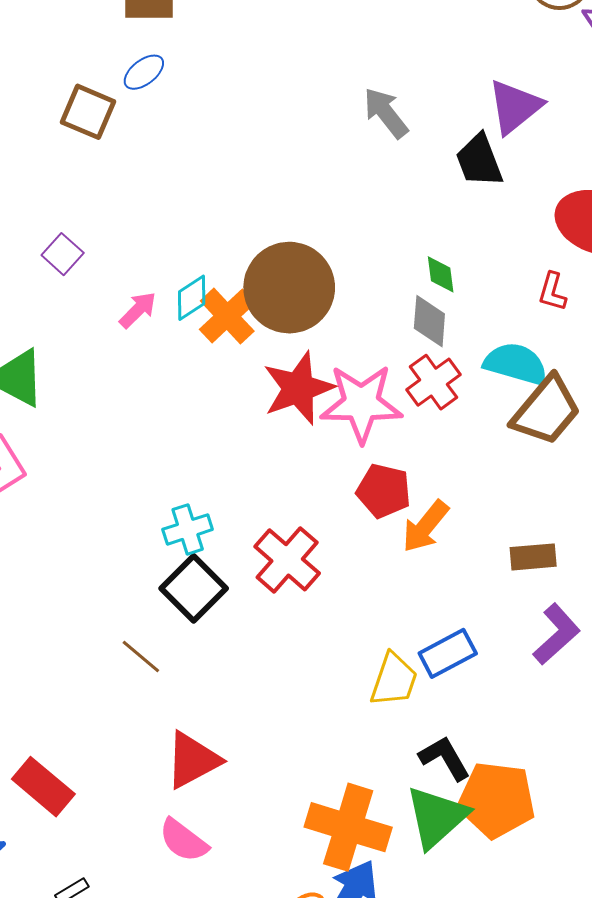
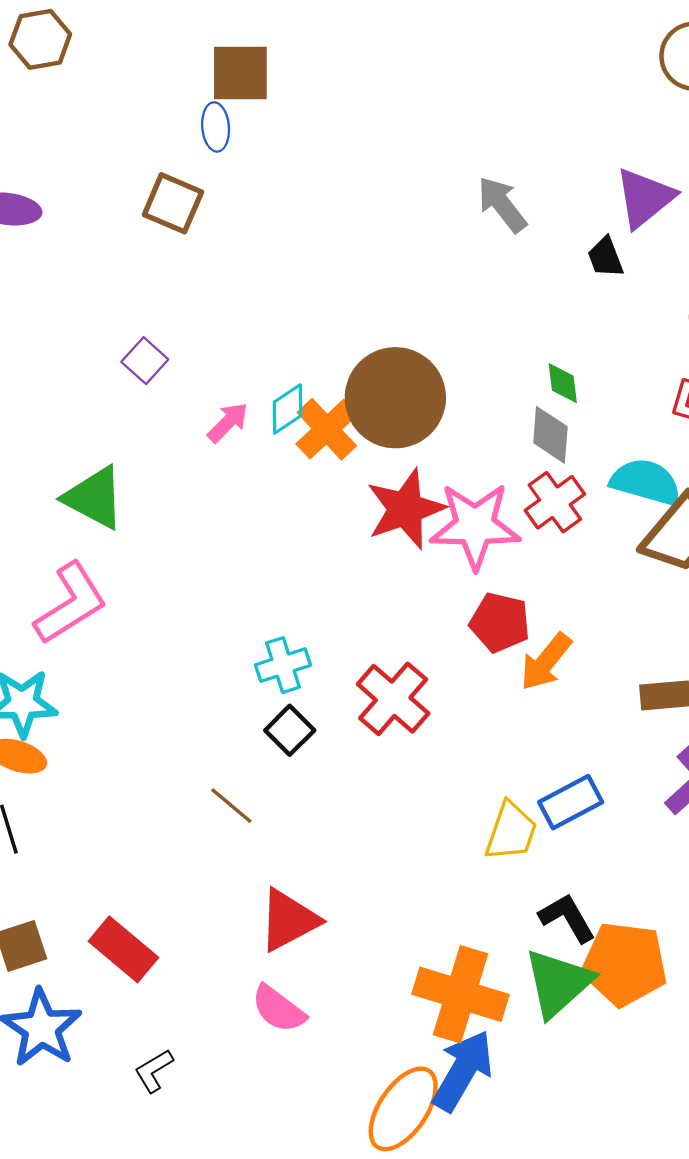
blue ellipse: (144, 72) -> (216, 127), moved, turned -57
black trapezoid: (479, 161) -> (605, 257), size x0.7
black square: (194, 588) -> (290, 730), size x0.7

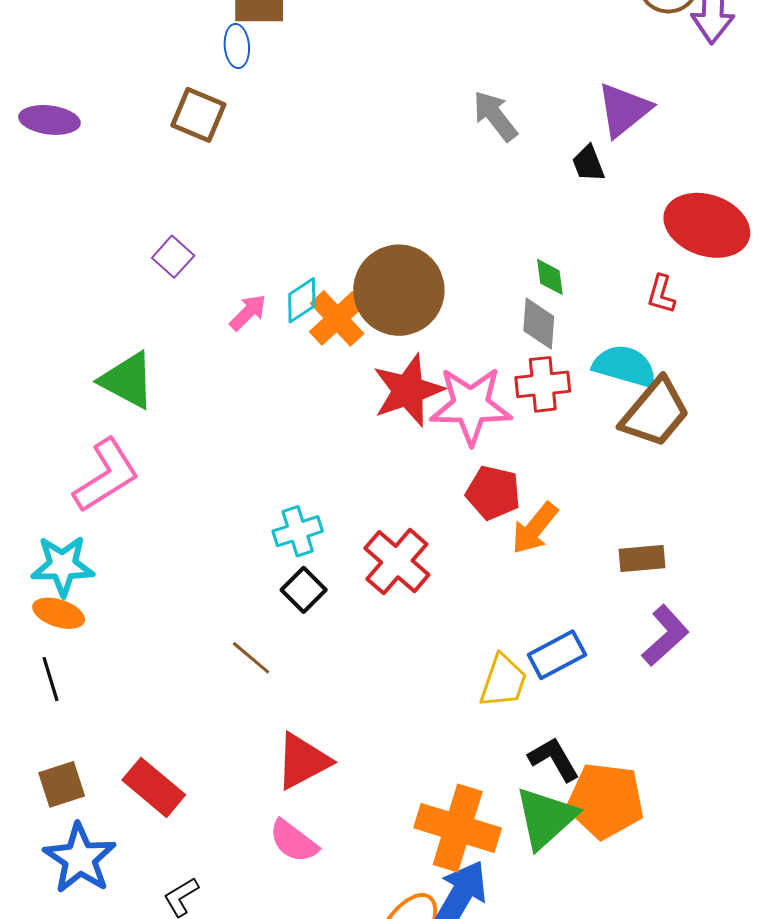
red cross: (555, 502) -> (543, 384), turned 30

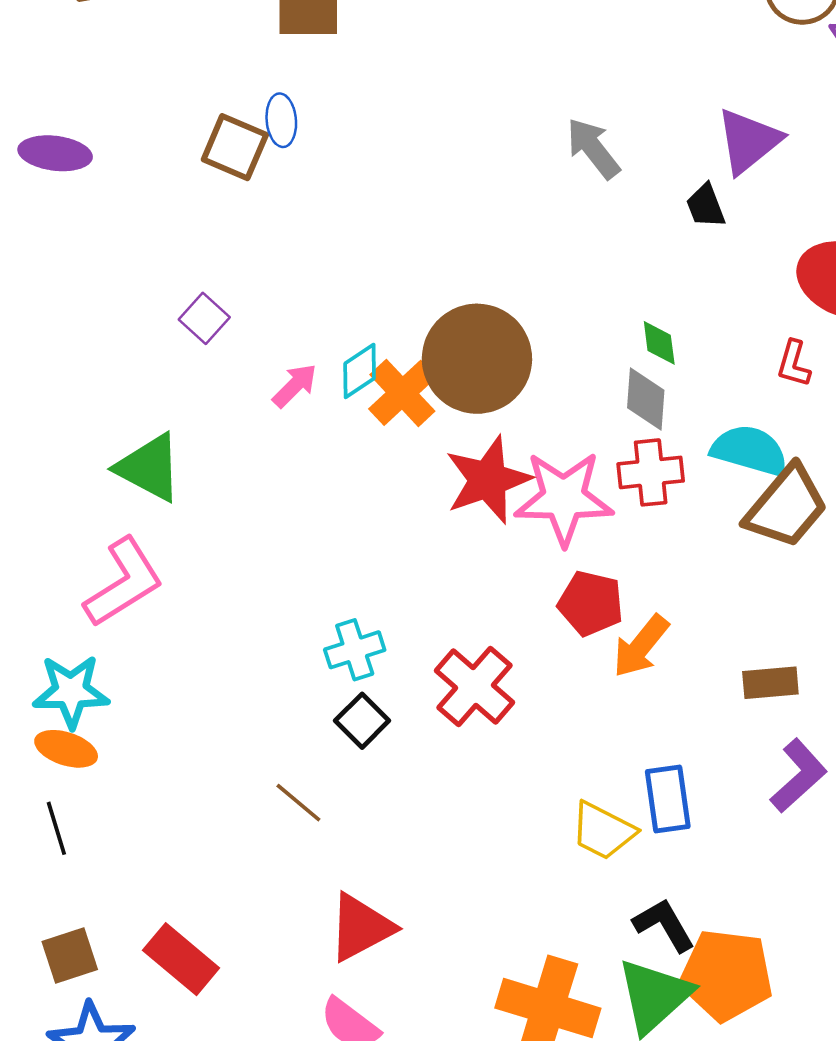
blue ellipse: (237, 46) -> (281, 120), moved
blue rectangle: (557, 655) -> (668, 799), turned -70
yellow trapezoid: (503, 681) -> (603, 831), turned 98

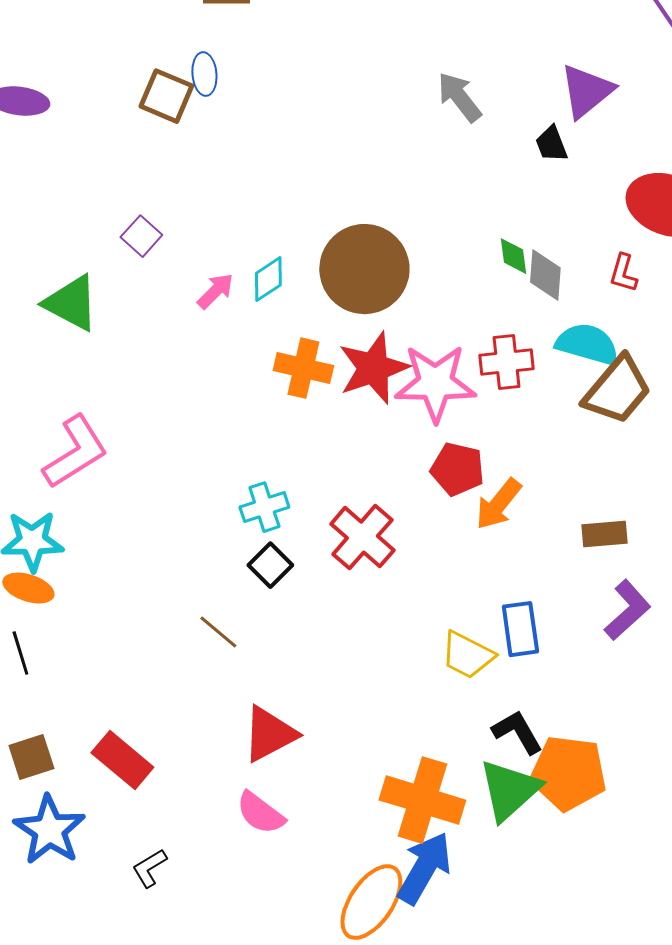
orange cross: (402, 393) -> (303, 368), moved, turned -34
gray diamond: (646, 399) -> (545, 275), moved
green triangle: (149, 468) -> (71, 303), moved

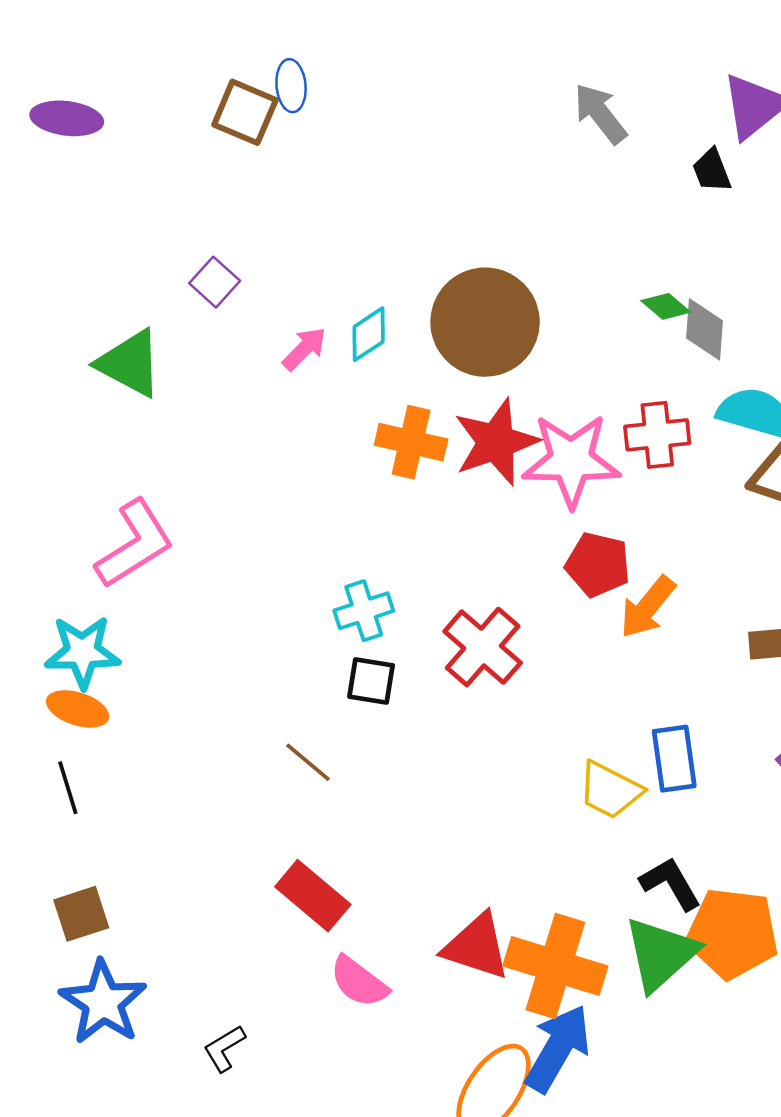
green diamond: (513, 256) -> (666, 306), turned -42
black square: (270, 565) -> (371, 681), turned -36
red triangle: (269, 734) -> (477, 947), moved, turned 46
red rectangle: (122, 760) -> (313, 896), moved

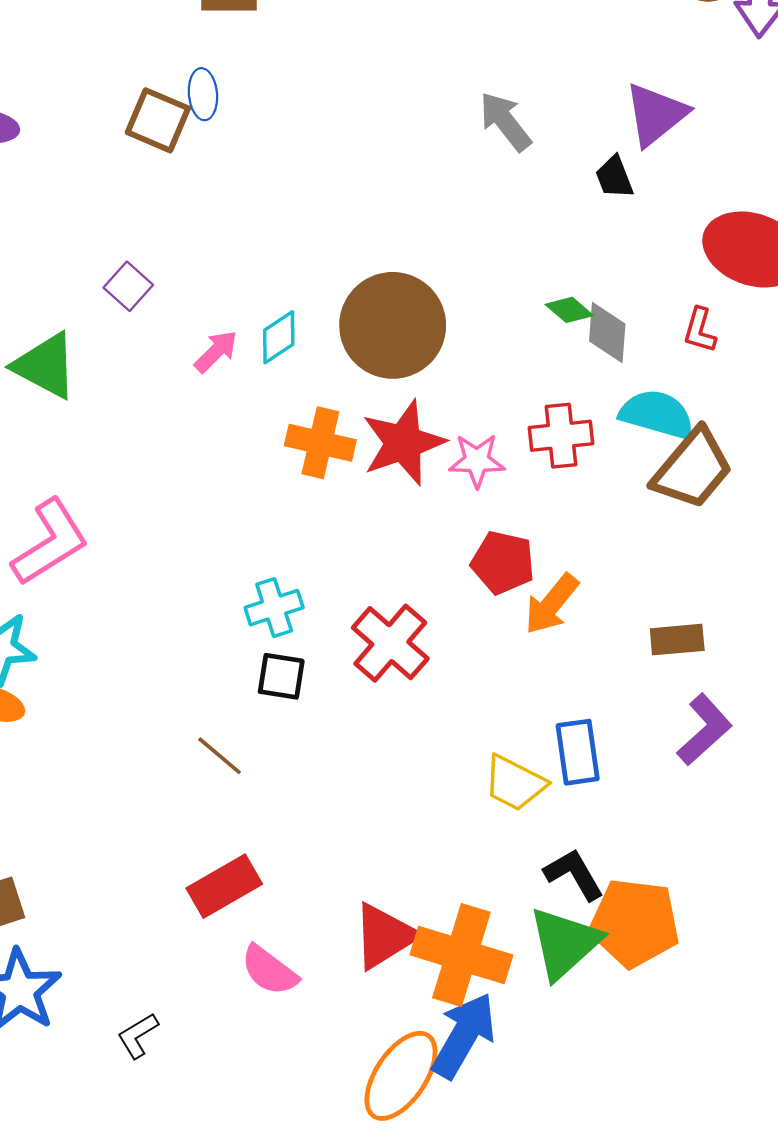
pink star: (571, 460) -> (477, 461), size x0.6
red rectangle: (313, 896) -> (224, 886), turned -70
red triangle: (477, 947) -> (384, 936), turned -50

